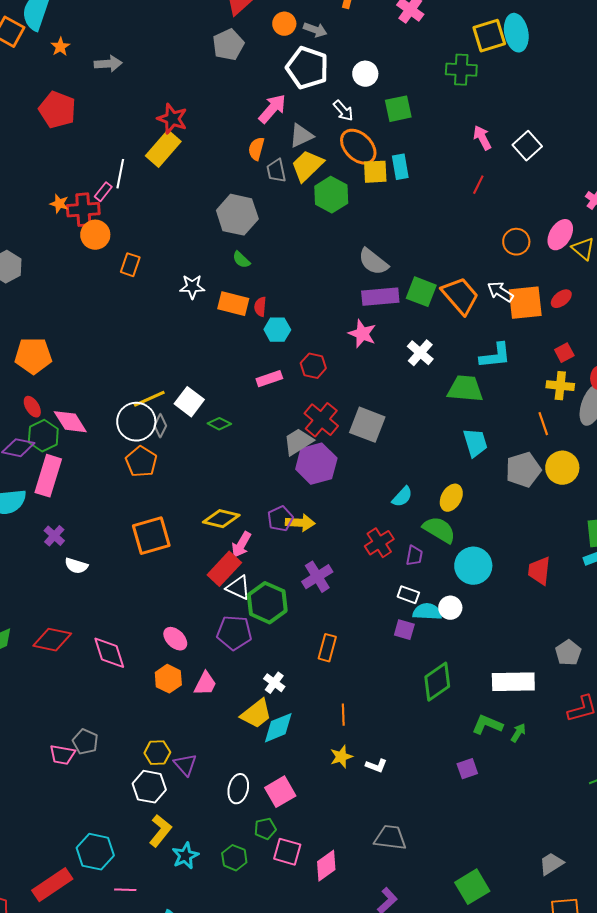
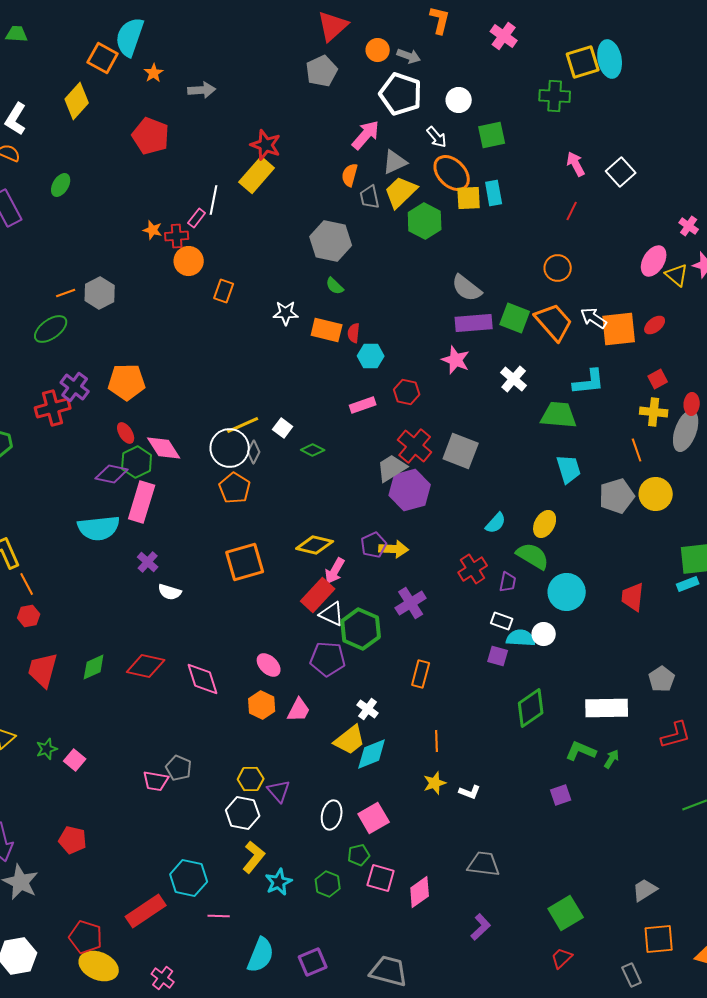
red cross: (83, 210) -> (177, 236), size x0.7
orange circle: (516, 242) -> (558, 268), moved
white square: (189, 402) -> (283, 428), size x0.7

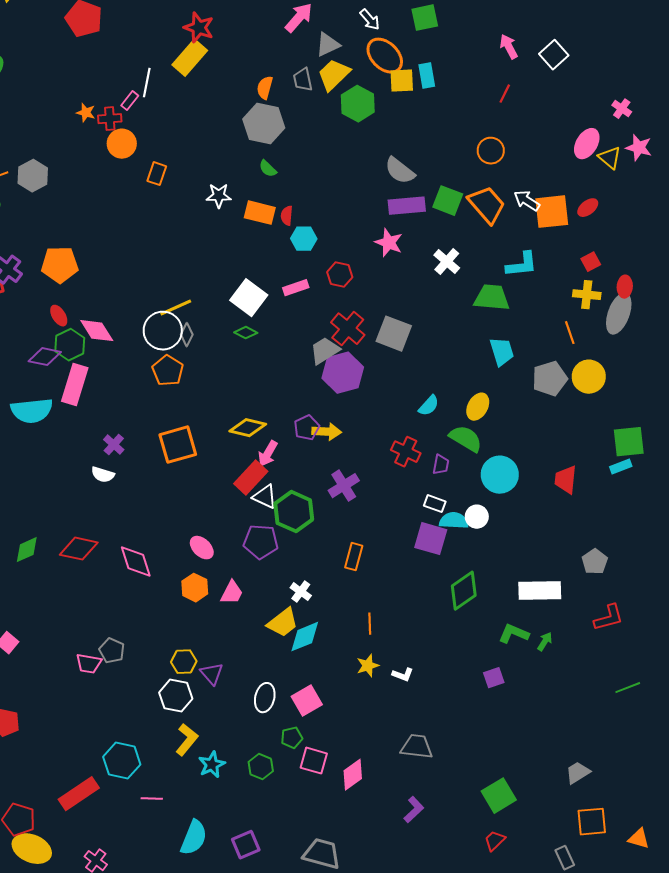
orange semicircle: (350, 175) -> (265, 88), moved
white square: (283, 428) -> (249, 298), moved, size x1.8
purple cross: (148, 562) -> (114, 445), moved
red cross: (473, 569) -> (406, 452), turned -32
purple square: (498, 656) -> (431, 539), size x1.6

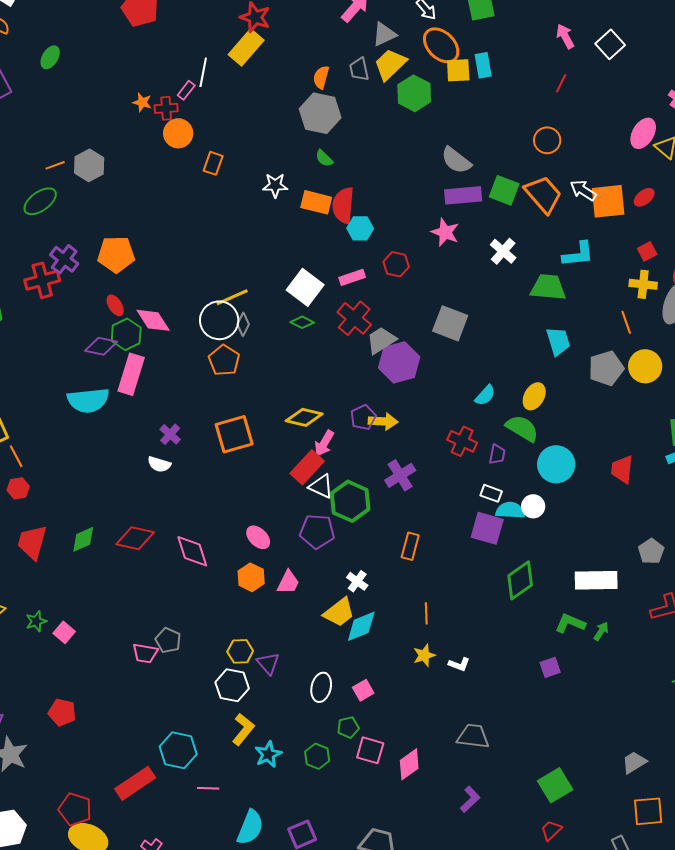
red semicircle: (287, 216) -> (343, 205), size x1.8
red cross: (348, 329) -> (354, 318), moved
pink square: (307, 701) -> (363, 690), size x0.7

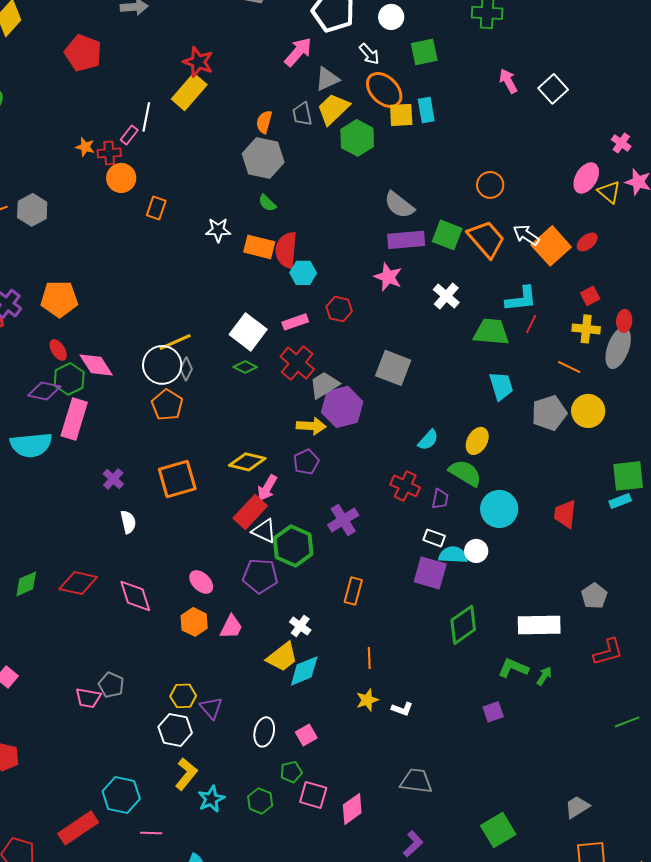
red line: (561, 83) -> (531, 324), moved
orange square: (608, 201) -> (551, 246), turned -36
orange line: (626, 322) -> (569, 367), turned -45
yellow arrow: (383, 421) -> (311, 426), moved
white semicircle: (159, 464) -> (128, 522), moved, turned -120

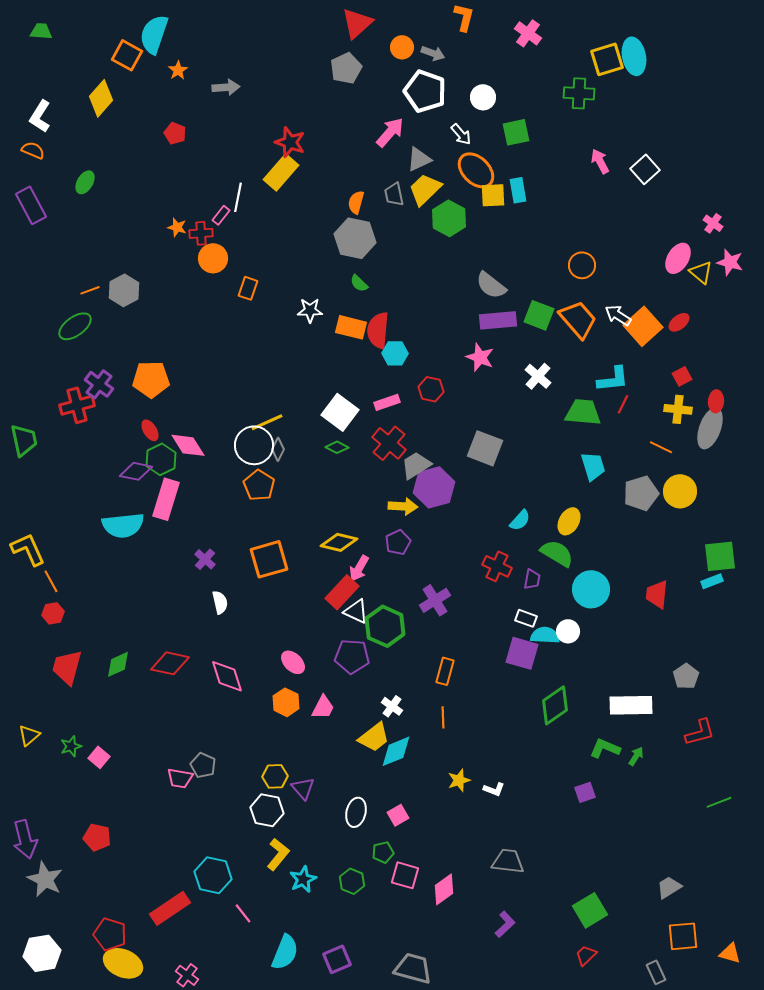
red pentagon: (83, 53) -> (175, 133), size x0.6
orange line: (369, 658) -> (443, 717), moved
pink line: (151, 833) -> (243, 913), turned 50

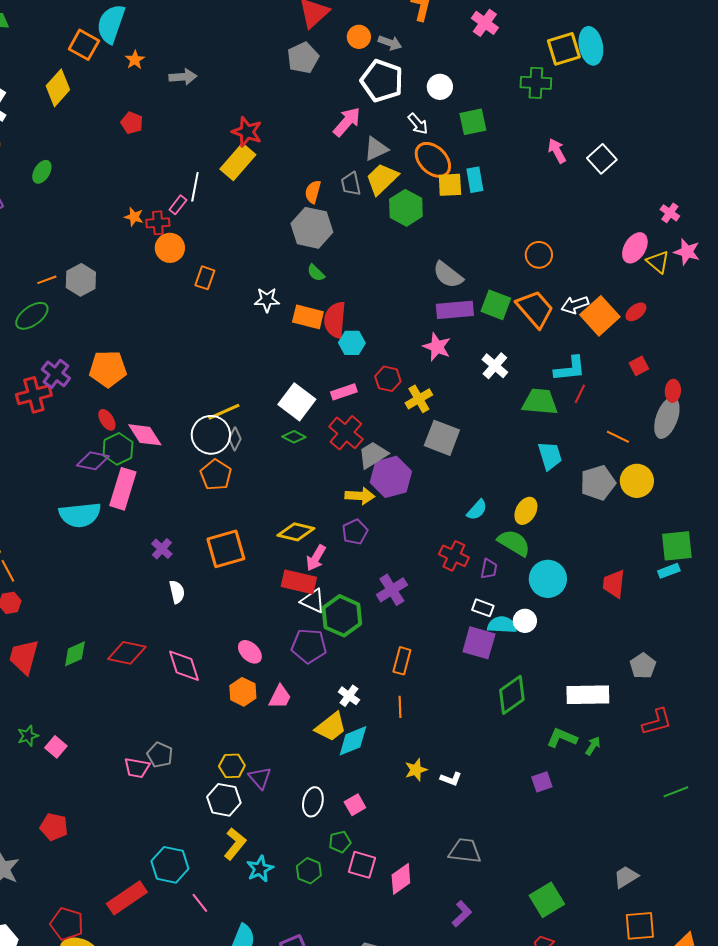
white arrow: (618, 315) -> (575, 305), turned -52
yellow cross: (678, 409) -> (419, 399), moved, turned -36
red rectangle: (342, 592) -> (299, 582), turned 60

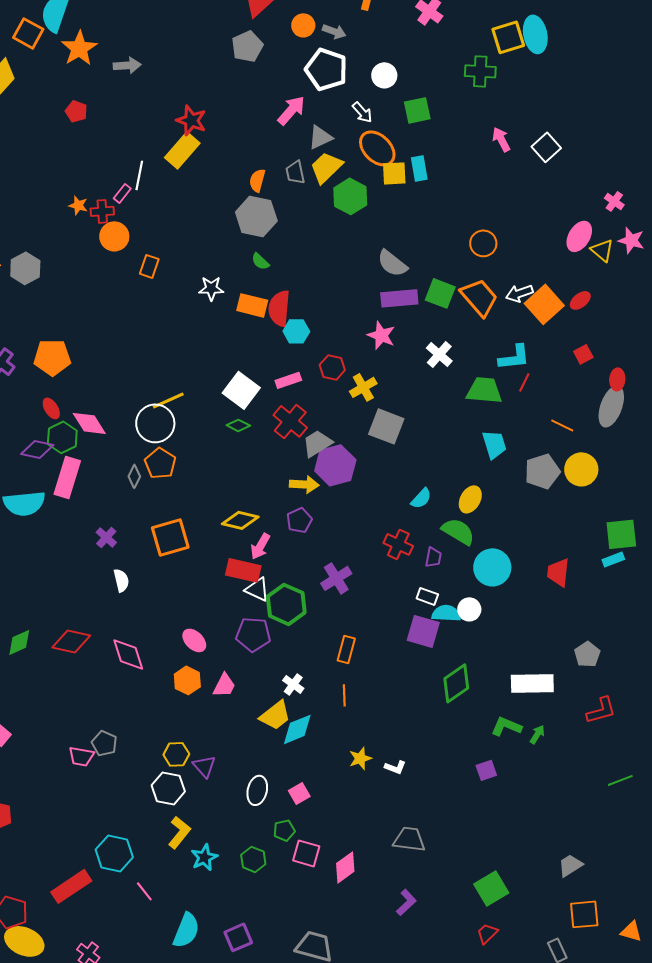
orange star: (135, 60) -> (79, 48), size x1.8
gray diamond: (235, 439) -> (134, 476), moved

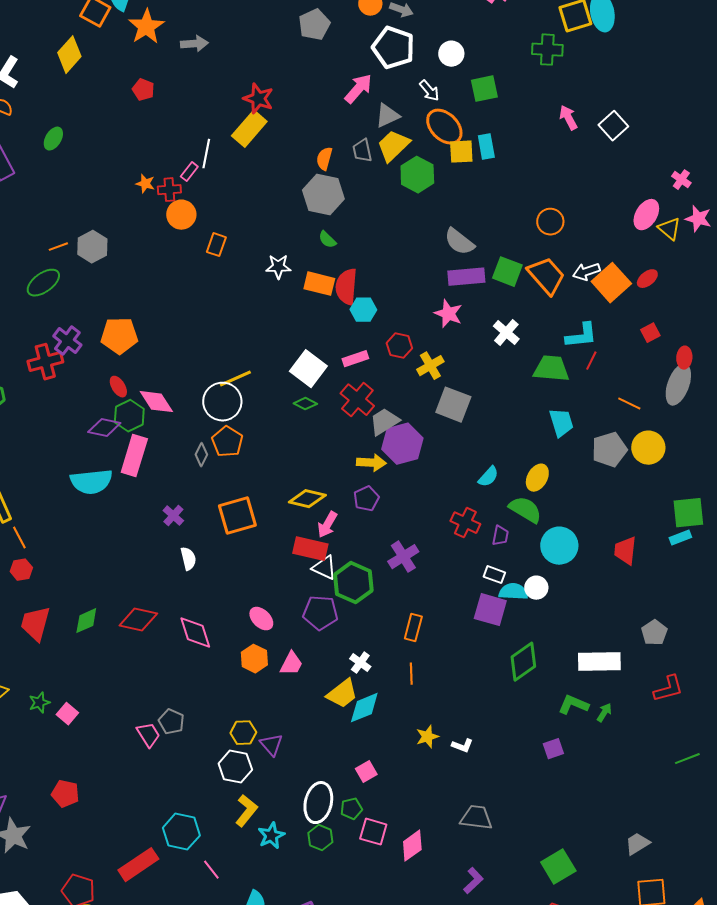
pink trapezoid: (81, 756) -> (148, 735), turned -132
white ellipse: (257, 790) -> (318, 803), moved, size x1.4

